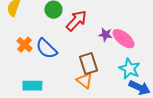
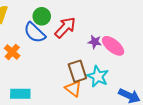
blue semicircle: (46, 49) -> (35, 33), moved
cyan star: (129, 69) -> (98, 76), moved

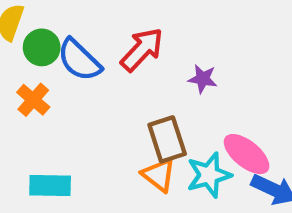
green circle: (42, 16) -> (42, 47), moved
pink ellipse: (113, 46) -> (247, 154), moved
cyan star: (98, 76) -> (209, 175), moved, turned 30

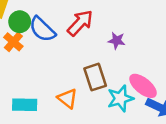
orange cross: (33, 100) -> (13, 42), moved
orange triangle: (159, 175) -> (67, 98), moved

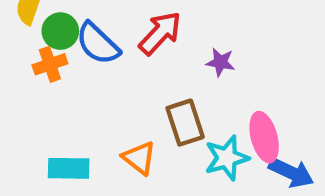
orange cross: (13, 42) -> (50, 64), turned 30
pink ellipse: (143, 86) -> (264, 137), turned 36

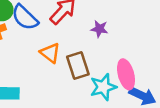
orange triangle: (139, 158) -> (50, 53), moved

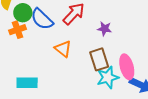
brown rectangle: (78, 65) -> (99, 59), moved

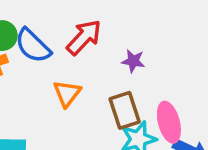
orange triangle: (63, 49) -> (67, 93), turned 30

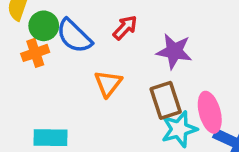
red arrow: (84, 37) -> (125, 28), size x0.7
purple star: (133, 61) -> (174, 51), size x1.5

